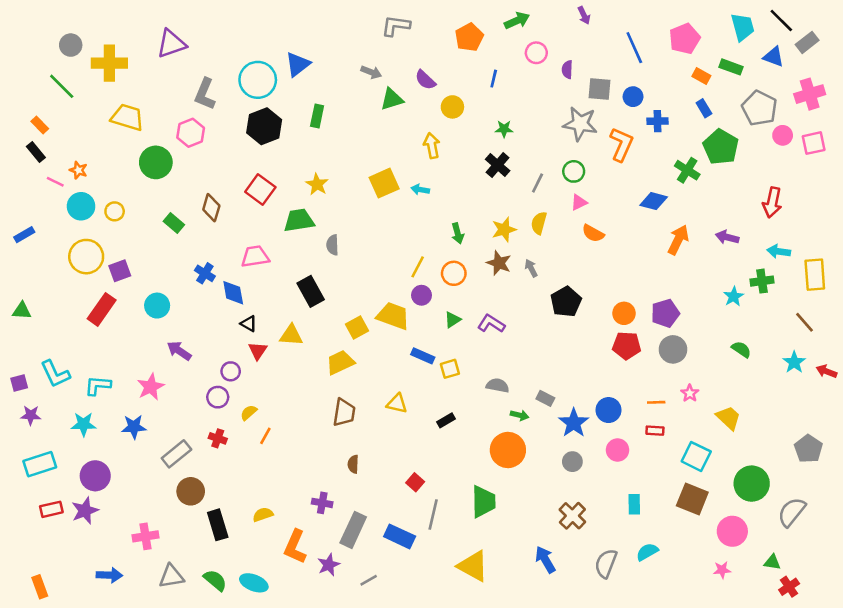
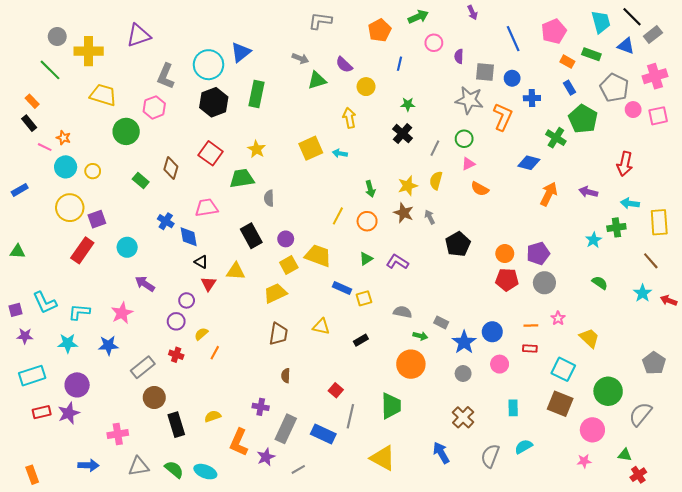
green rectangle: (317, 116) -> (256, 94), size x1.4
purple circle: (422, 295) -> (286, 239), moved

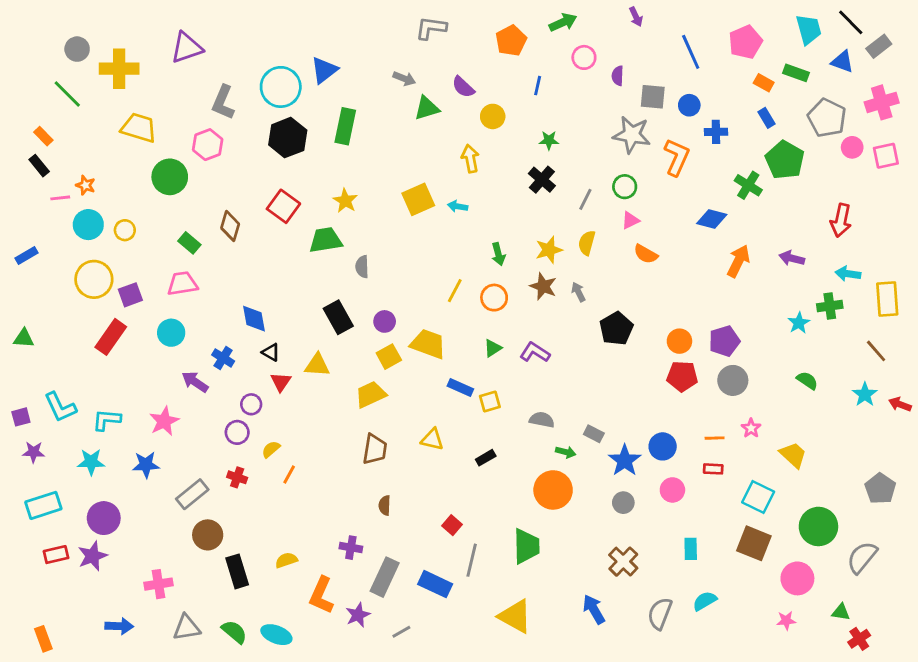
pink line: (45, 147) -> (60, 198), turned -32
pink trapezoid: (206, 208) -> (182, 284), moved
blue cross: (166, 221) -> (223, 358), moved

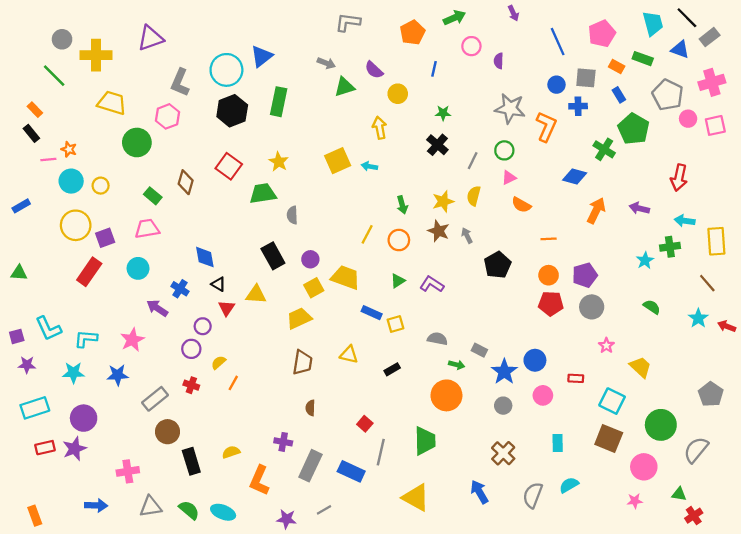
gray square: (653, 97) -> (586, 78), moved
orange line: (715, 438) -> (549, 239), moved
purple star: (358, 615) -> (287, 519), moved, turned 30

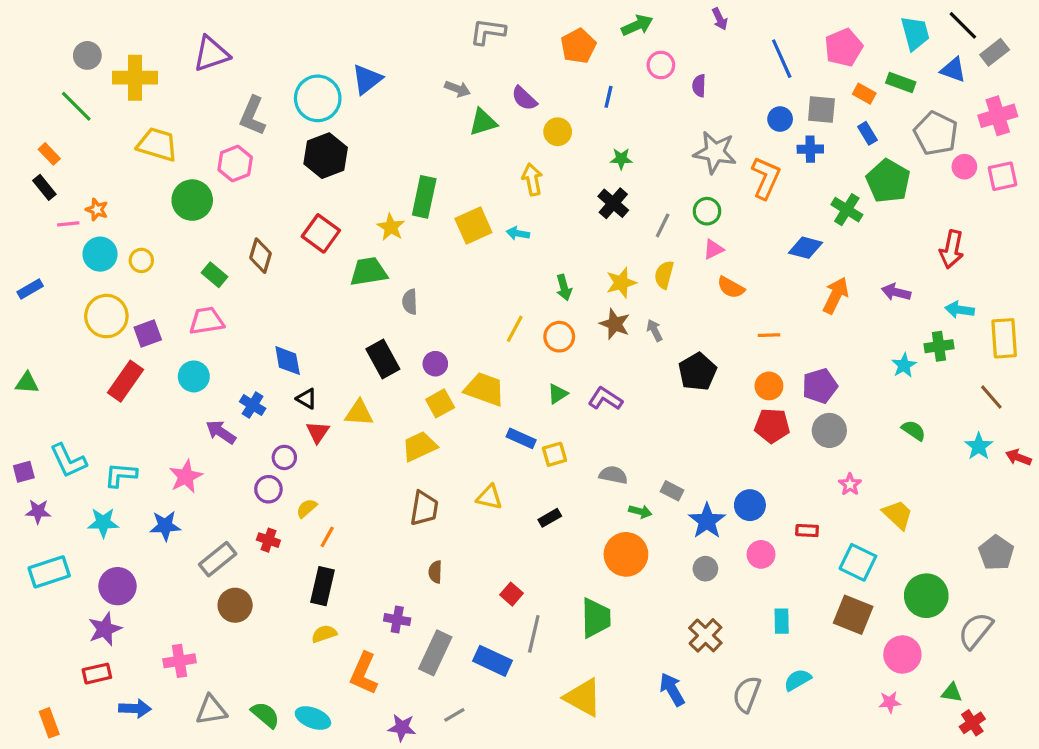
green rectangle: (279, 102) -> (424, 197), moved
red rectangle: (45, 448) -> (97, 674), moved
black rectangle: (191, 461) -> (322, 586), moved, turned 30

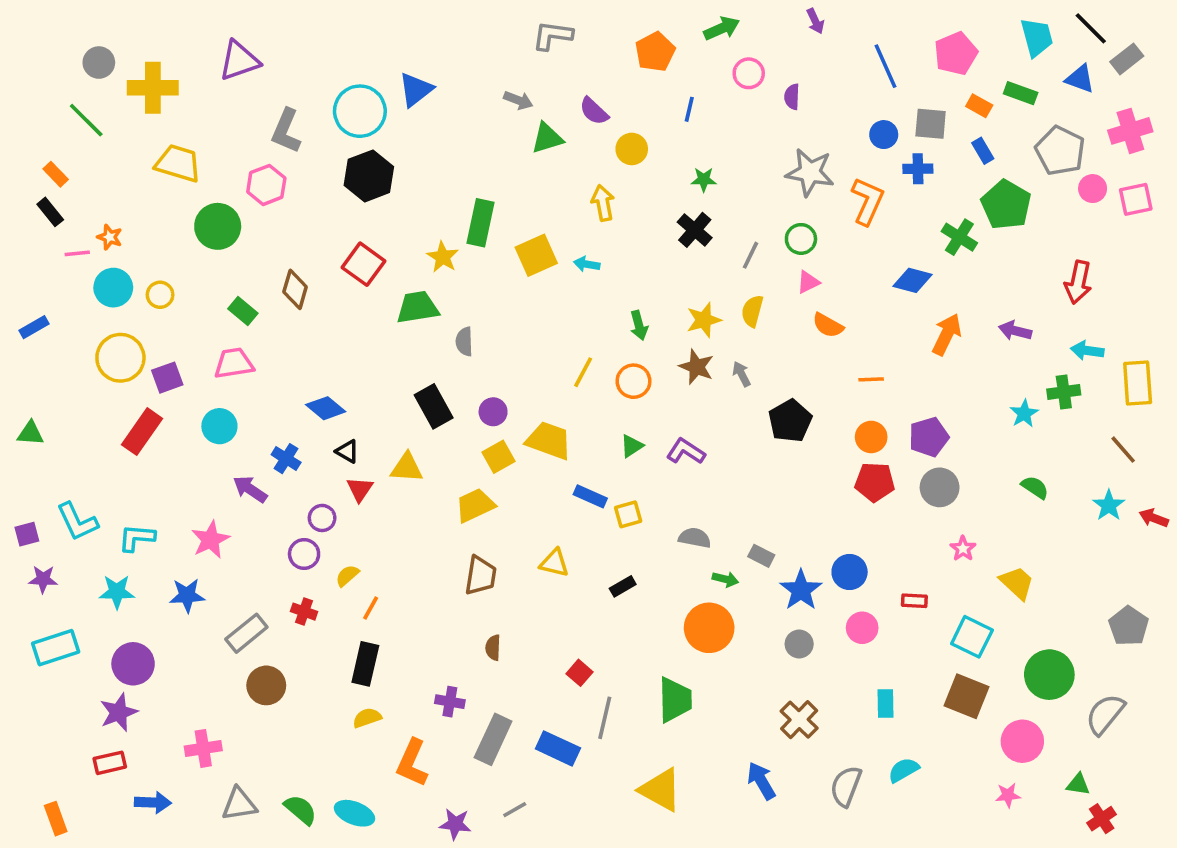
blue diamond: (288, 361) -> (326, 408), turned -40

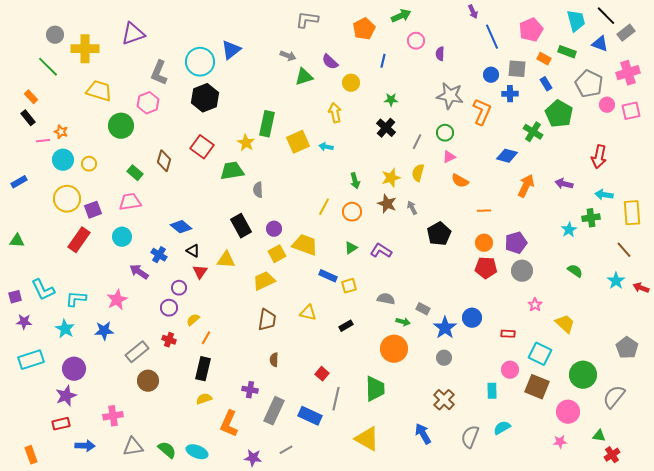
purple arrow: (815, 21) -> (473, 12), moved
cyan star: (117, 592) -> (65, 329), turned 30
pink circle: (862, 628) -> (510, 370), moved

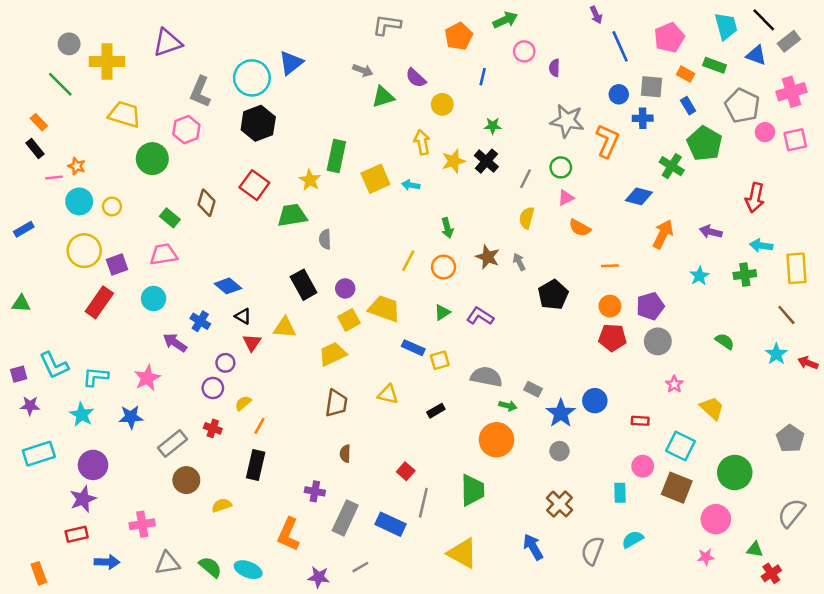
yellow star: (391, 178) -> (454, 161), moved
cyan star: (569, 230) -> (699, 276), moved
gray semicircle: (386, 299) -> (486, 377), size x1.4
gray semicircle: (614, 397) -> (791, 513), moved
yellow semicircle: (204, 399) -> (222, 505), moved

